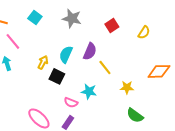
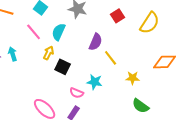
yellow semicircle: (144, 32) -> (150, 23), size x1.6
pink line: (13, 41) -> (34, 32), moved
cyan semicircle: (66, 54) -> (59, 32), moved

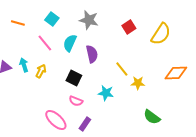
purple semicircle: (96, 42) -> (92, 54), moved, turned -36
yellow arrow: (49, 53) -> (41, 71), moved
yellow star: (133, 78) -> (138, 83), moved
pink semicircle: (77, 93) -> (76, 101), moved

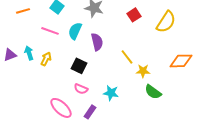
orange line: (18, 23) -> (23, 11), turned -32
pink line: (45, 43) -> (50, 31), turned -30
cyan star: (106, 93) -> (111, 93), moved
green semicircle: (152, 117) -> (153, 92), moved

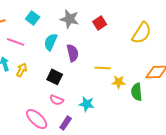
red square: (134, 15) -> (100, 23), moved
pink line: (50, 31) -> (16, 42), moved
yellow line: (127, 57) -> (103, 68), turned -49
green semicircle: (153, 92) -> (137, 92), moved, turned 48

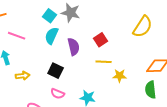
cyan square: (33, 18) -> (50, 16), moved
red square: (100, 23) -> (101, 40), moved
yellow arrow: (22, 70) -> (23, 76), moved, turned 56
green semicircle: (137, 92) -> (151, 90), moved

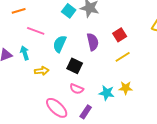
cyan semicircle: (52, 36) -> (60, 44), moved
yellow line: (104, 62) -> (123, 57), turned -35
yellow star: (120, 76) -> (126, 88), moved

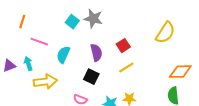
orange line: (19, 11) -> (22, 22), turned -56
black square: (75, 66) -> (91, 77), moved
yellow arrow: (42, 71) -> (45, 82), size x1.6

